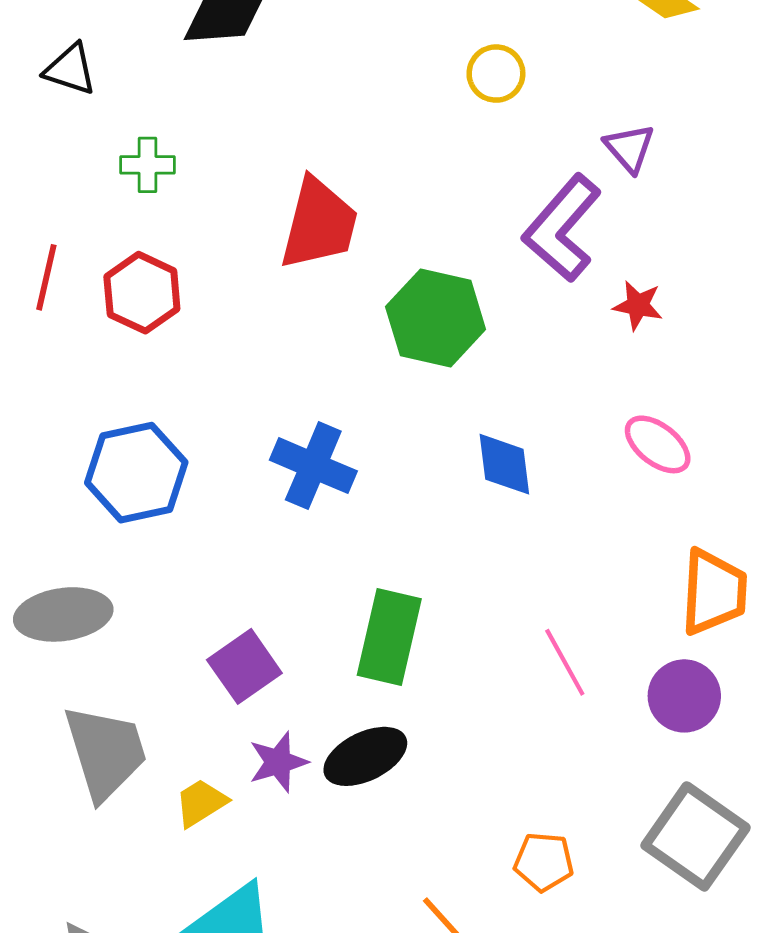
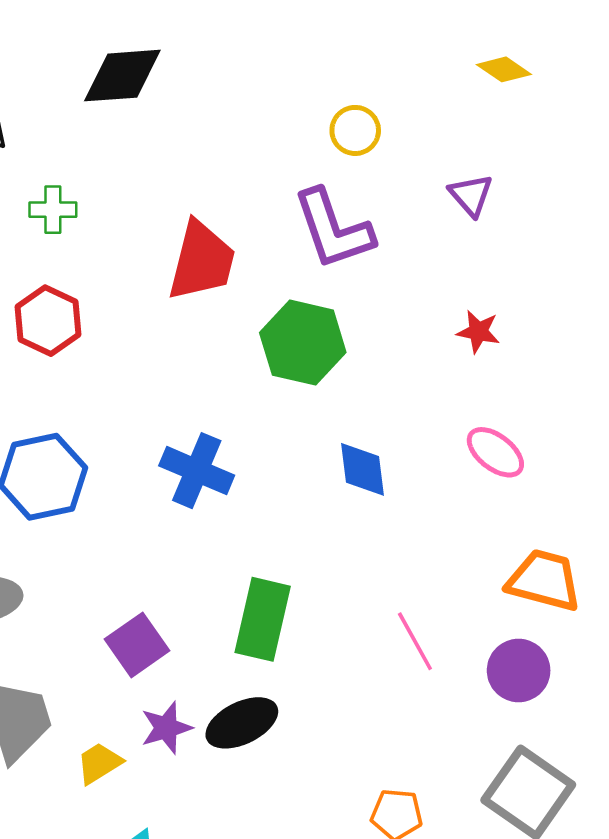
purple L-shape: (562, 228) -> (333, 229), moved, turned -60
orange trapezoid: (714, 592) -> (544, 580), turned -78

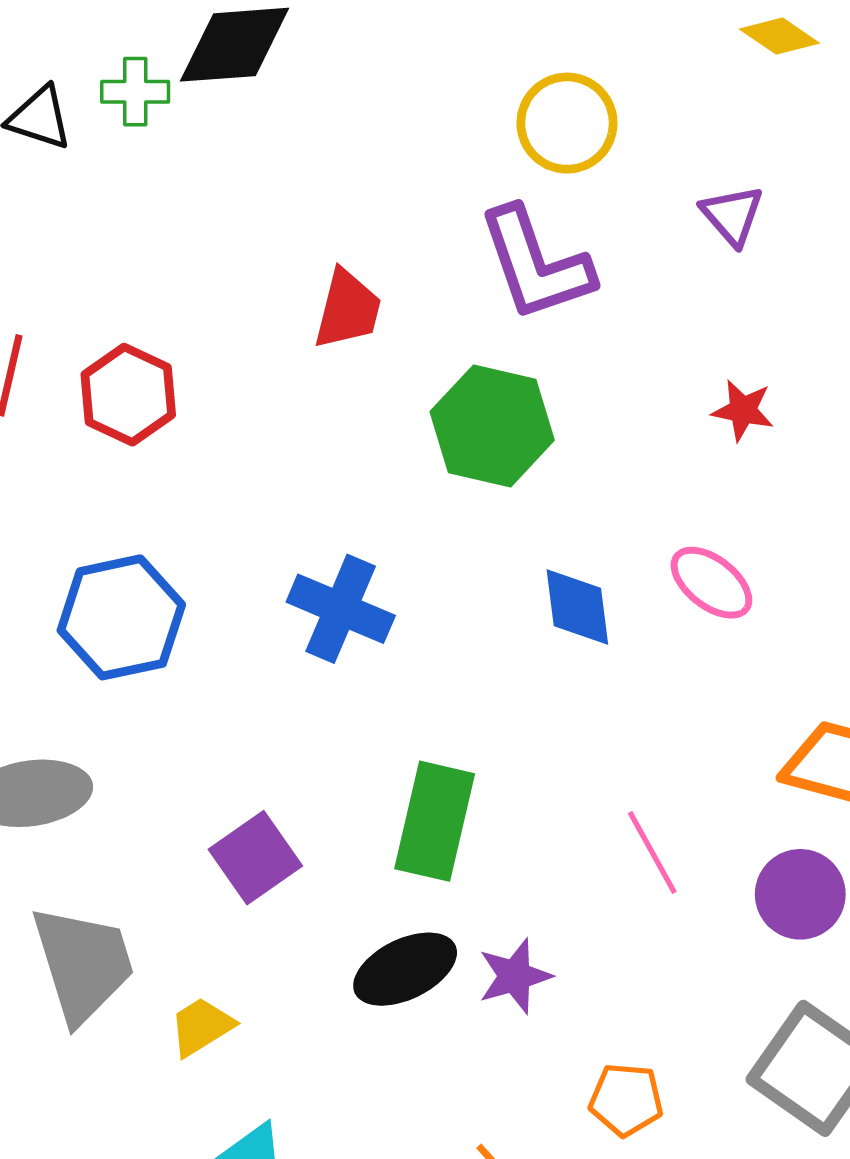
yellow circle: (355, 130) -> (567, 123), size x1.4
green cross: (53, 210) -> (135, 92), moved
red trapezoid: (202, 261) -> (348, 309), size x0.7
pink ellipse: (495, 452) -> (711, 583), moved
purple star: (166, 728) -> (515, 976), moved

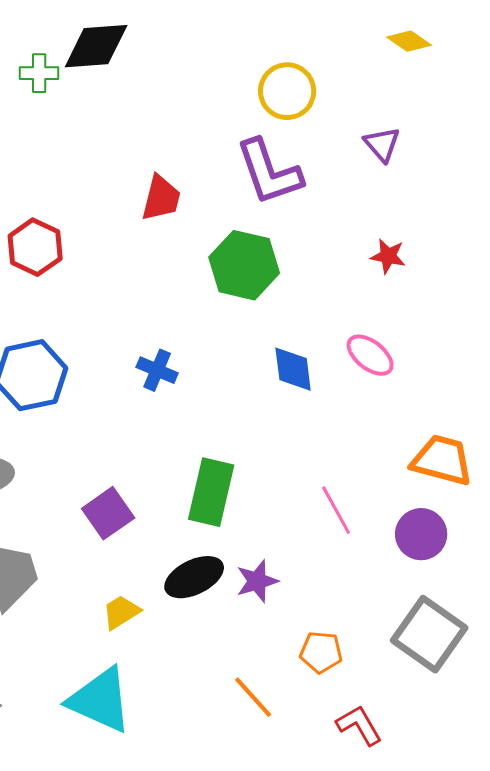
blue cross: (341, 609) -> (157, 370), size x0.7
yellow trapezoid: (201, 1027) -> (121, 612), moved

